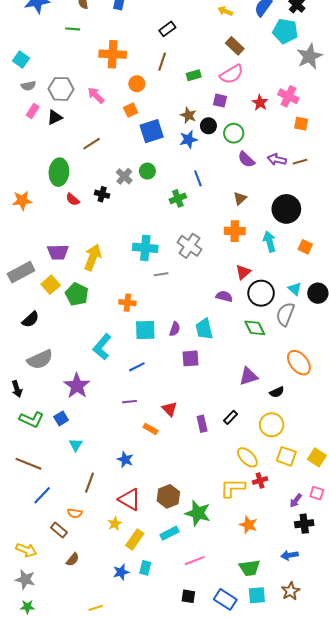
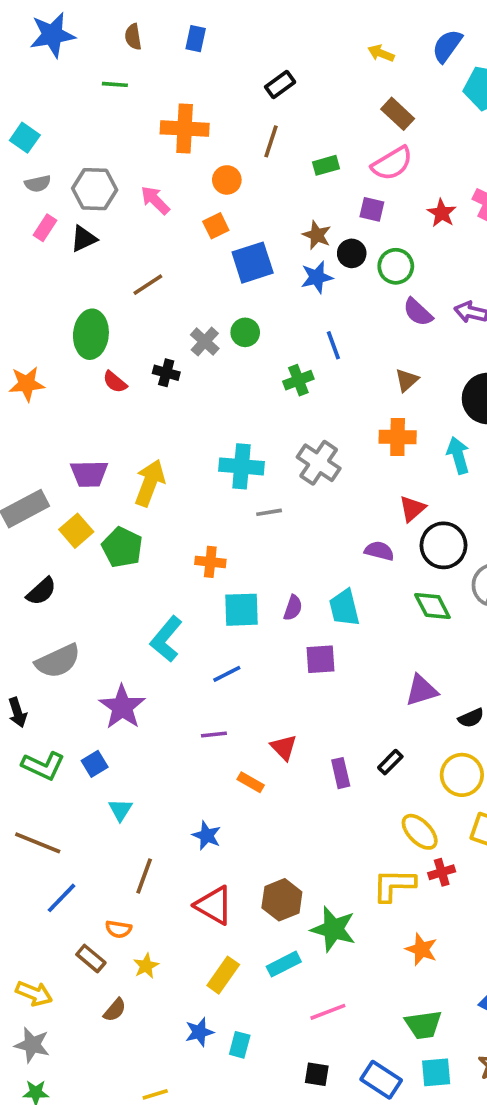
yellow star: (115, 524) -> (146, 966), moved
cyan rectangle: (145, 568) -> (240, 1045), moved

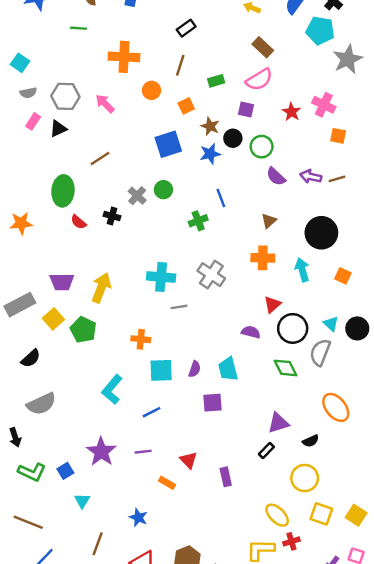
orange square: (216, 226) -> (186, 106), moved
purple star: (122, 707) -> (101, 452), moved
black rectangle: (390, 762) -> (266, 450), moved

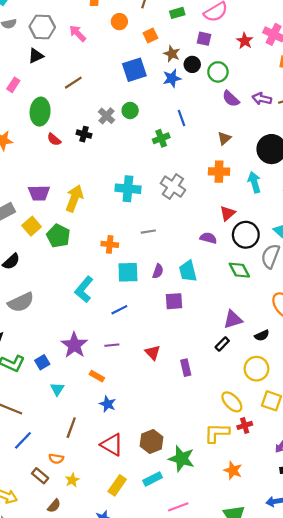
pink rectangle: (33, 121) -> (13, 85), moved
gray line: (179, 307) -> (148, 232), moved
orange rectangle: (167, 483) -> (97, 376), moved

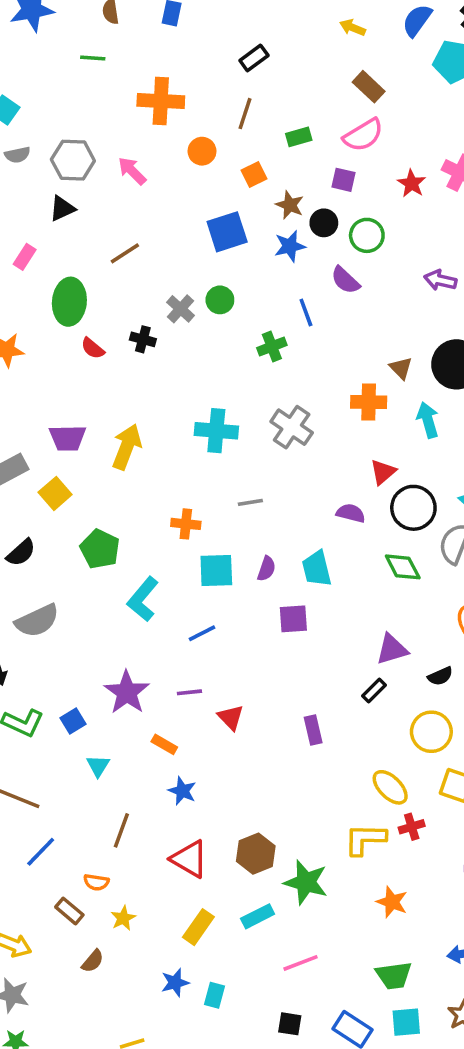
purple semicircle: (231, 99) -> (345, 280), moved
brown triangle: (224, 138) -> (401, 368), moved, turned -32
green pentagon: (58, 236) -> (100, 549), moved
red triangle: (153, 353) -> (231, 717), moved

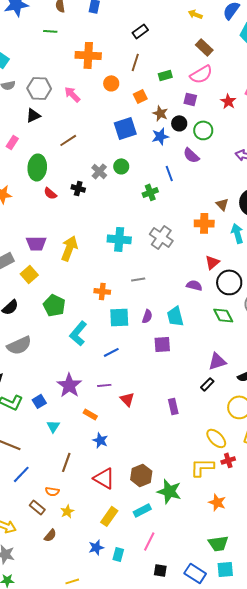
pink line: (301, 963) -> (149, 541), moved, turned -42

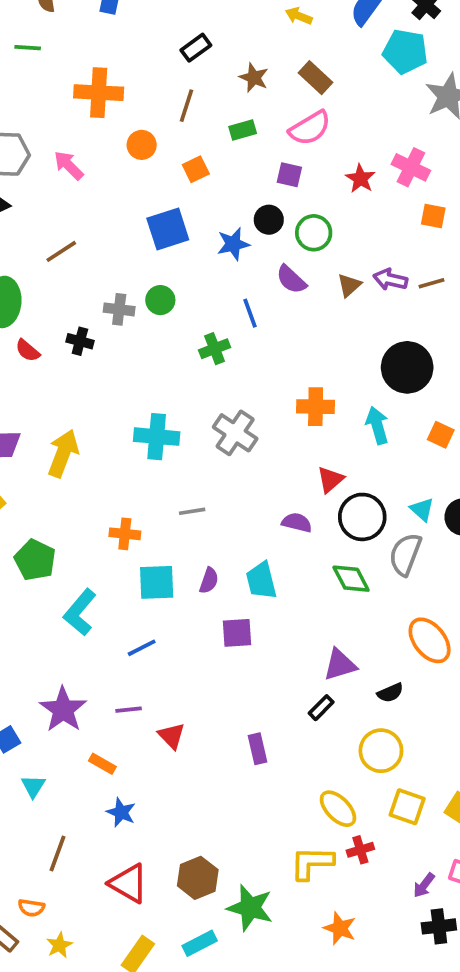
brown star: (160, 113) -> (254, 78), moved
gray cross: (99, 171) -> (119, 309), turned -35
brown triangle: (222, 204) -> (349, 285), moved, turned 32

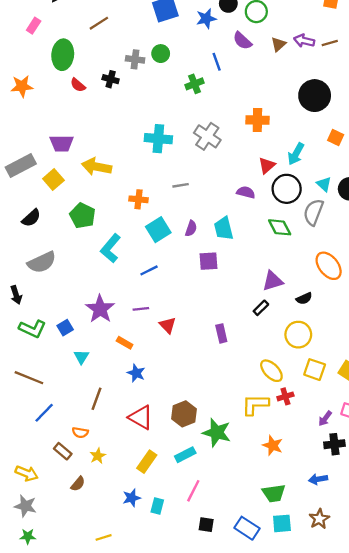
cyan arrow: (377, 425) -> (296, 154), moved, turned -135
yellow arrow: (63, 453) -> (97, 167), moved, turned -100
cyan square: (157, 582) -> (158, 230), turned -30

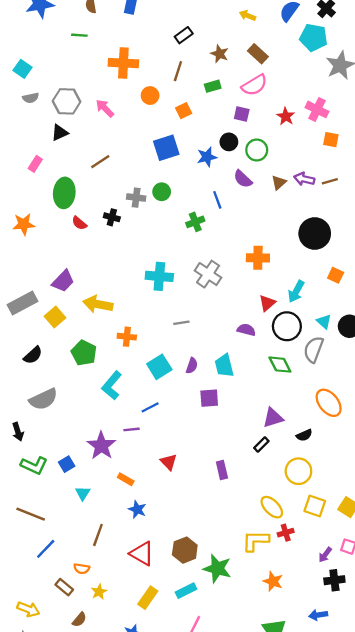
purple trapezoid: (62, 143) -> (63, 281), turned -45
orange cross: (139, 199) -> (127, 337), moved
purple line: (141, 309) -> (132, 429), moved

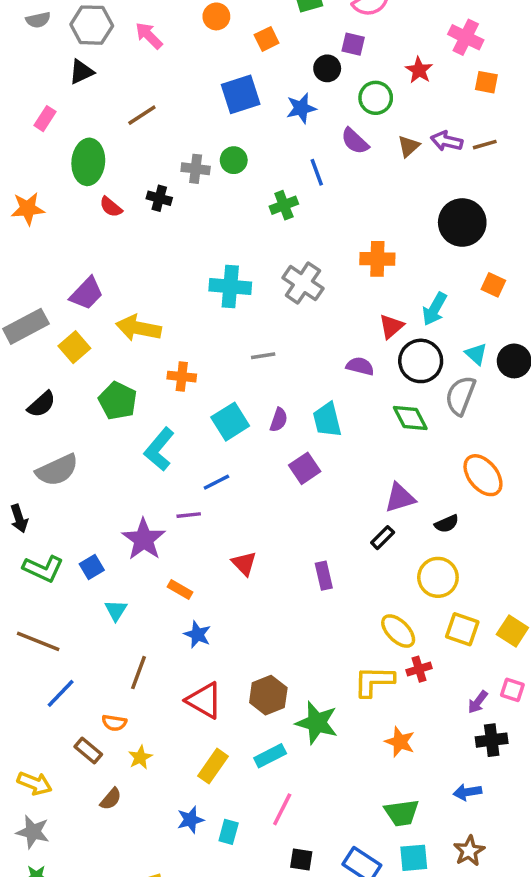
red star: (286, 116) -> (419, 70), moved
black circle: (229, 142) -> (327, 68), moved
purple square: (209, 398) -> (305, 468), turned -30

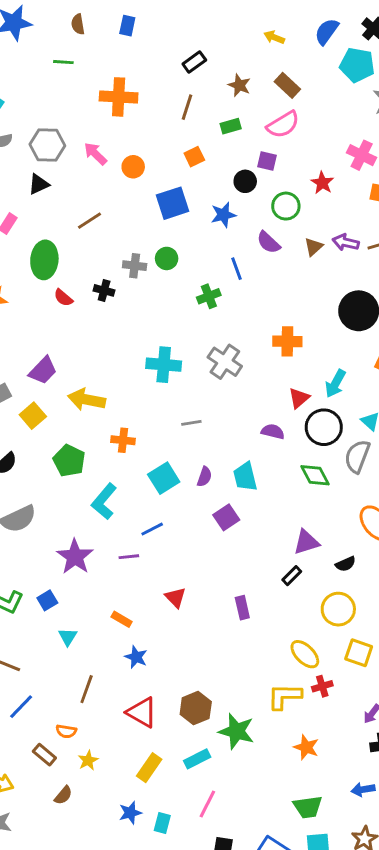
orange circle: (216, 16) -> (133, 167), moved
purple star: (144, 539) -> (75, 557), moved

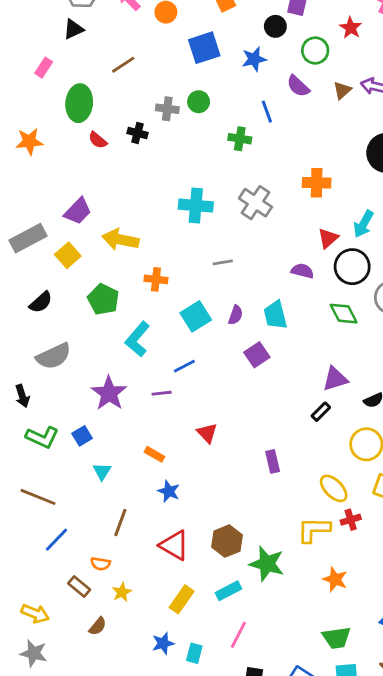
green cross: (209, 296) -> (240, 139), turned 30
purple rectangle: (242, 608) -> (273, 461), moved

